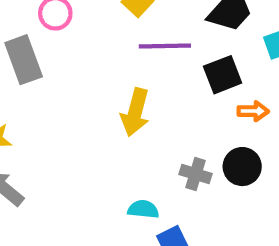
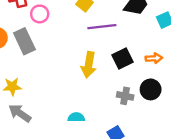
black square: (223, 75) -> (123, 59), moved
cyan semicircle: (143, 209) -> (76, 117), moved

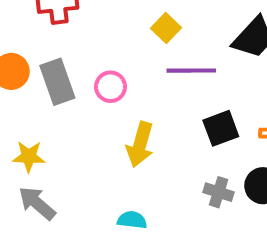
pink circle: (40, 14) -> (111, 87), moved
yellow arrow: (89, 65) -> (140, 144), moved

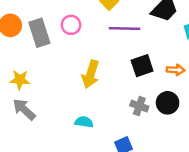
pink circle: (111, 87) -> (71, 25), moved

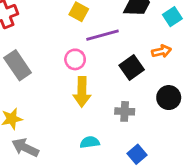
pink circle: (71, 25) -> (75, 59), moved
orange arrow: (176, 70) -> (161, 51), moved
gray cross: (139, 106) -> (125, 111), moved

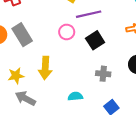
black square: (132, 68) -> (95, 40), moved
yellow arrow: (82, 92) -> (45, 68), moved

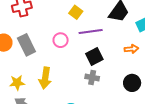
pink circle: (67, 32) -> (61, 40), moved
gray cross: (103, 74) -> (92, 77), moved

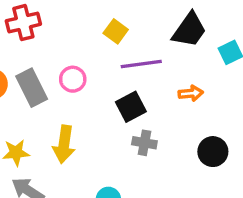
pink circle: (61, 40) -> (73, 79), moved
orange arrow: (131, 49) -> (191, 93), moved
black square: (94, 57) -> (131, 107), moved

